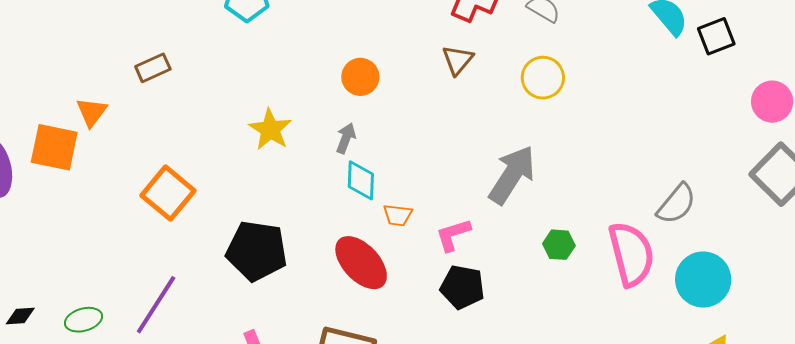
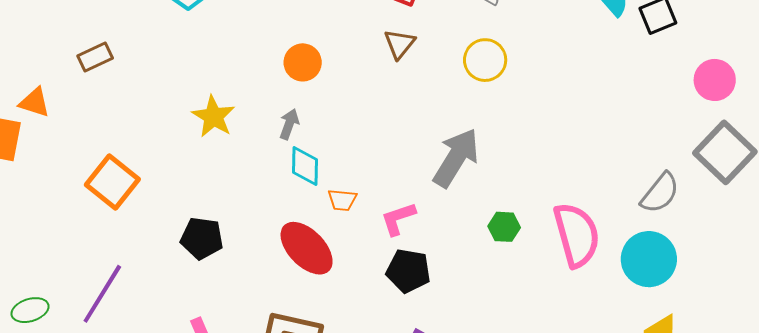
orange triangle: (92, 112) -> (35, 102), turned -48
gray semicircle: (676, 204) -> (660, 193), moved
black pentagon: (257, 251) -> (202, 238), size x0.7

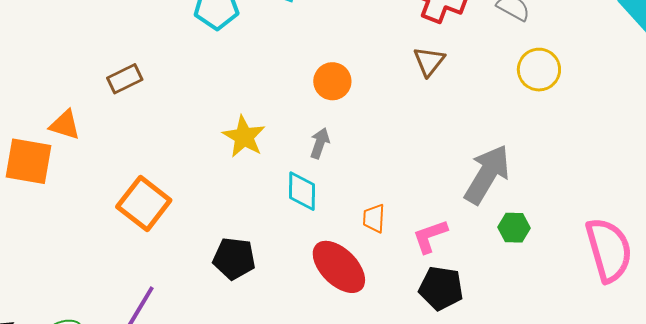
yellow circle: (485, 60) -> (539, 70), moved
cyan diamond: (305, 166) -> (302, 191), moved
orange trapezoid: (342, 200) -> (374, 218), turned 88
green hexagon: (504, 227) -> (514, 228), moved

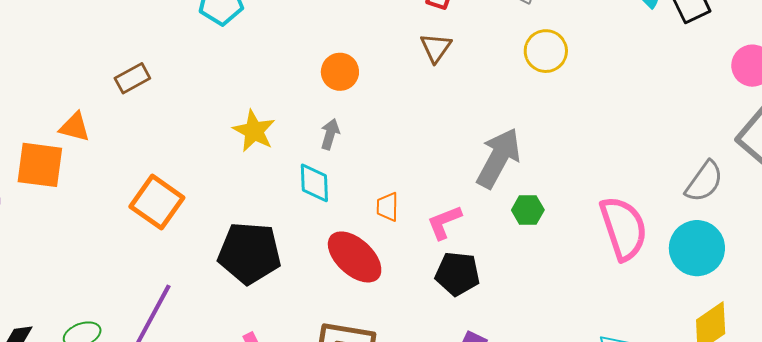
black pentagon: (234, 258) -> (249, 253), size x1.5

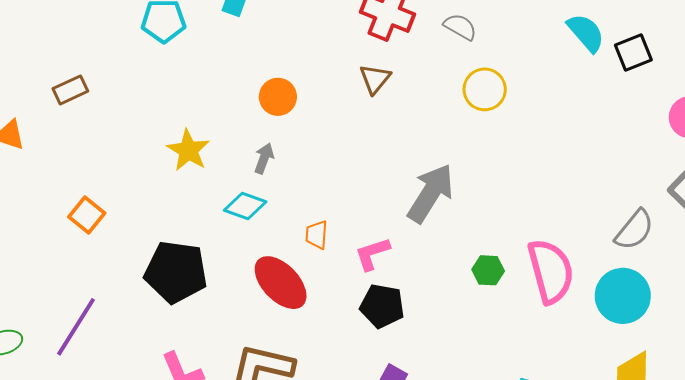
cyan diamond: (314, 183) -> (245, 206), turned -72
orange square: (157, 202) -> (87, 215), size x0.7
green hexagon: (528, 210) -> (488, 270), moved

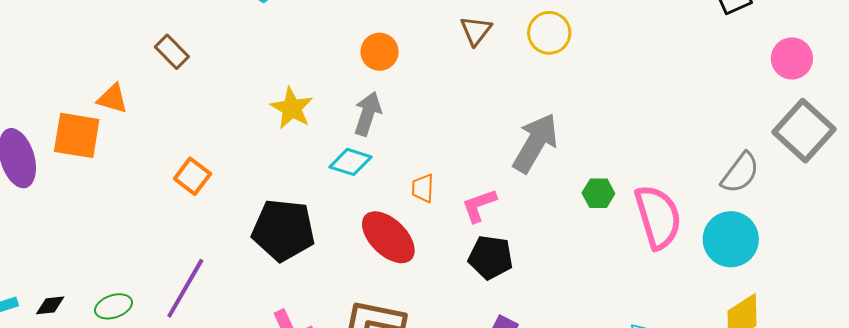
yellow circle: (485, 89) -> (549, 33), moved
brown rectangle: (70, 90) -> (172, 52), turned 72
gray arrow: (264, 158) -> (368, 114), size x1.4
green hexagon: (488, 270) -> (598, 193), moved

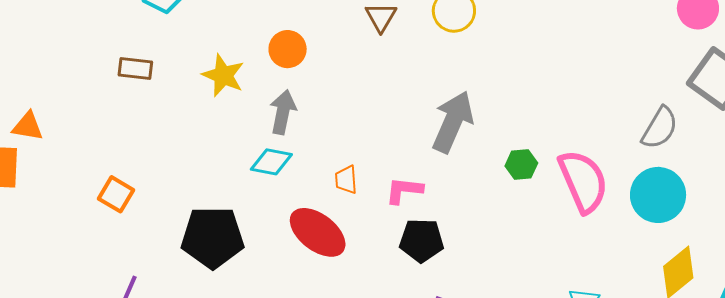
brown rectangle: (172, 52) -> (135, 68), moved, turned -32
yellow star: (292, 108) -> (223, 75), moved
pink L-shape: (479, 205) -> (404, 190), turned 33

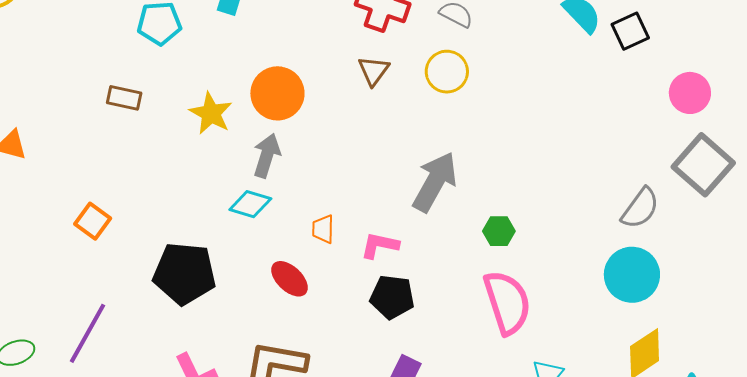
orange circle: (288, 49) -> (277, 93), size x1.4
pink semicircle: (583, 181) -> (507, 302), moved
red ellipse: (318, 232) -> (290, 279), size x0.7

